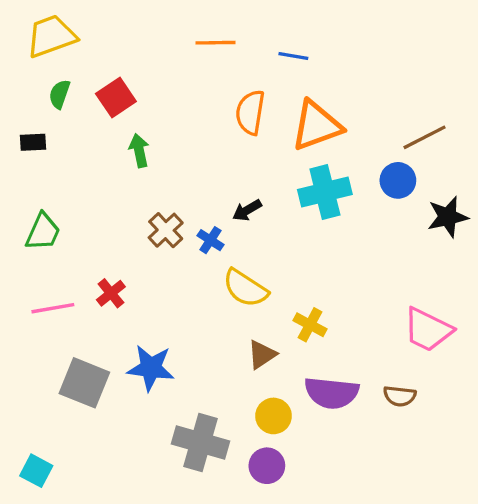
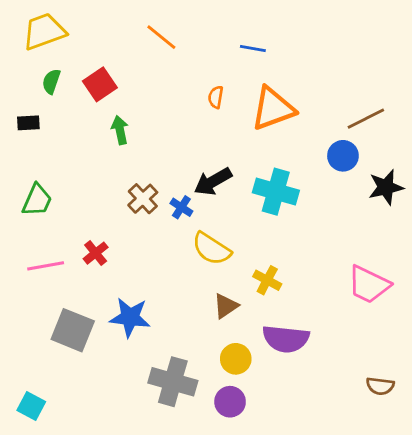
orange line: (215, 43) -> (161, 37), moved, turned 40
orange semicircle: (250, 112) -> (216, 97), size x0.6
cyan cross: (325, 192) -> (276, 192), moved, turned 30
black arrow: (247, 210) -> (213, 182), size x1.5
brown semicircle: (400, 396) -> (380, 386), moved

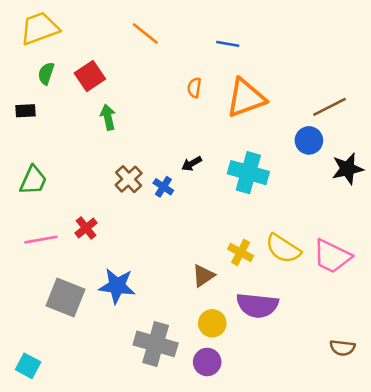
black arrow: (213, 182) -> (192, 164), size x0.6
yellow semicircle: (211, 249) -> (283, 249), moved

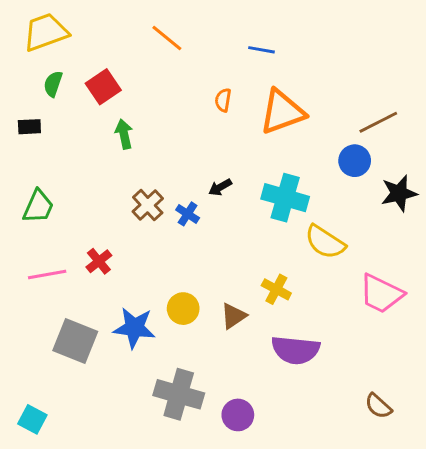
yellow semicircle: (283, 249) -> (325, 242), moved
yellow circle: (212, 323) -> (183, 309), moved
brown semicircle: (342, 348) -> (378, 406), moved, turned 35

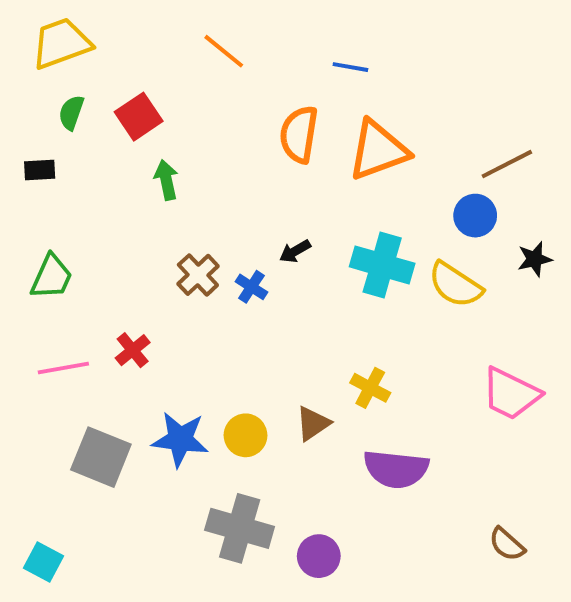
orange semicircle: (223, 100) -> (299, 134), size x1.8
black star: (399, 193) -> (535, 259), size x0.7
yellow semicircle: (325, 242) -> (455, 285), moved
yellow circle: (183, 309) -> (246, 435), moved

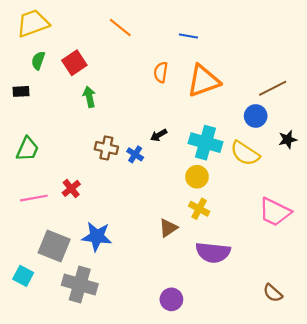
orange semicircle: (299, 134) -> (161, 72), size x0.7
brown cross: (198, 275) -> (106, 148), turned -35
yellow circle: (246, 435) -> (197, 177), moved
gray cross: (240, 528) -> (80, 284), moved
cyan square: (44, 562) -> (23, 276), moved

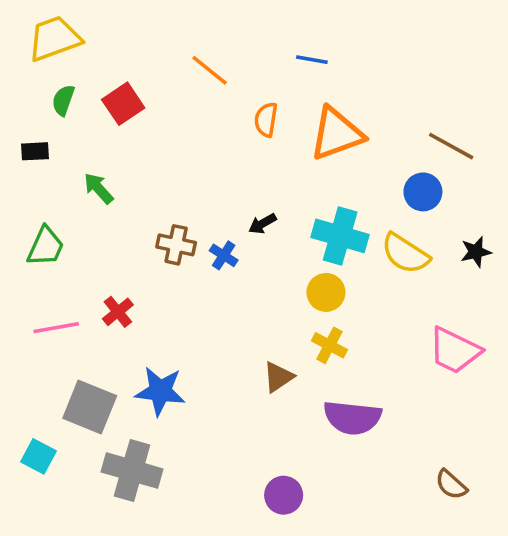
orange line: (120, 27) -> (210, 70), moved
brown line: (273, 88) -> (451, 146), turned 56
green arrow: (89, 97) -> (98, 188), moved, turned -30
black star: (288, 139) -> (476, 252), moved

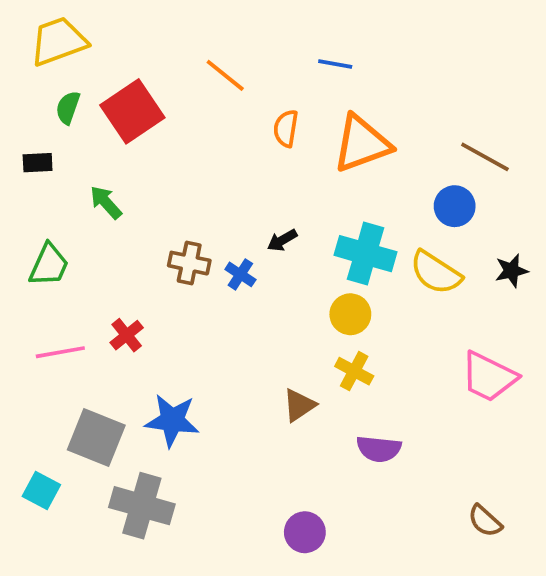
red square: (123, 104) -> (132, 111), size x1.4
purple semicircle: (352, 418) -> (379, 449), size x0.7

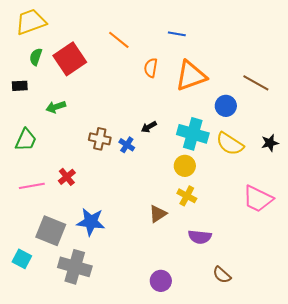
green arrow: (106, 202) -> (56, 107), turned -66
blue circle: (455, 206) -> (226, 106), moved
brown semicircle: (485, 521) -> (222, 275), moved

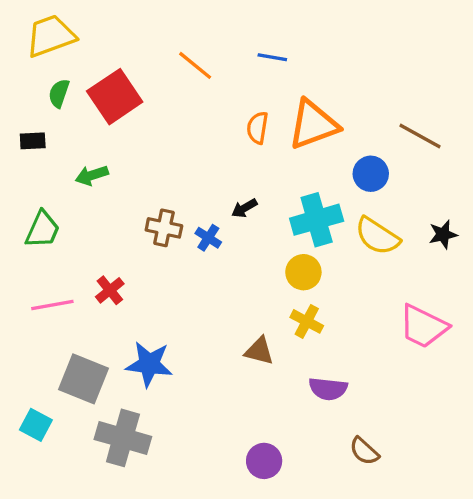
blue line: (177, 34) -> (272, 57), moved
orange semicircle: (151, 68) -> (258, 128), moved
cyan cross: (193, 134) -> (317, 220), turned -32
brown triangle: (158, 214) -> (259, 351), turned 48

